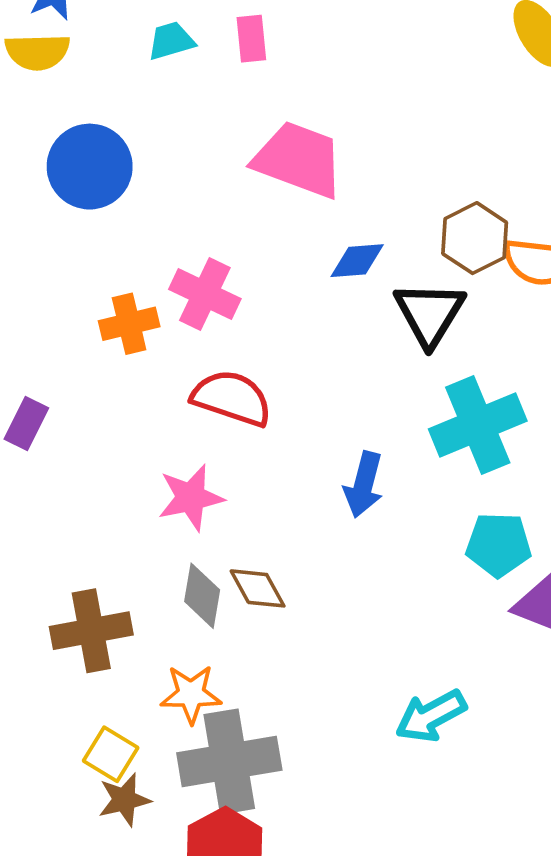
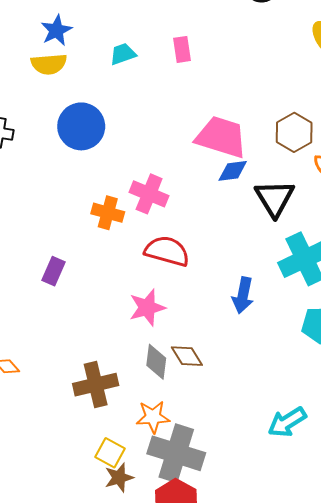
pink rectangle: (251, 39) -> (182, 49), moved
pink trapezoid: (299, 160) -> (221, 137), moved
brown hexagon: (475, 238) -> (294, 132), moved
orange cross: (129, 324) -> (108, 213), turned 32
gray cross: (229, 762) -> (176, 453), turned 30

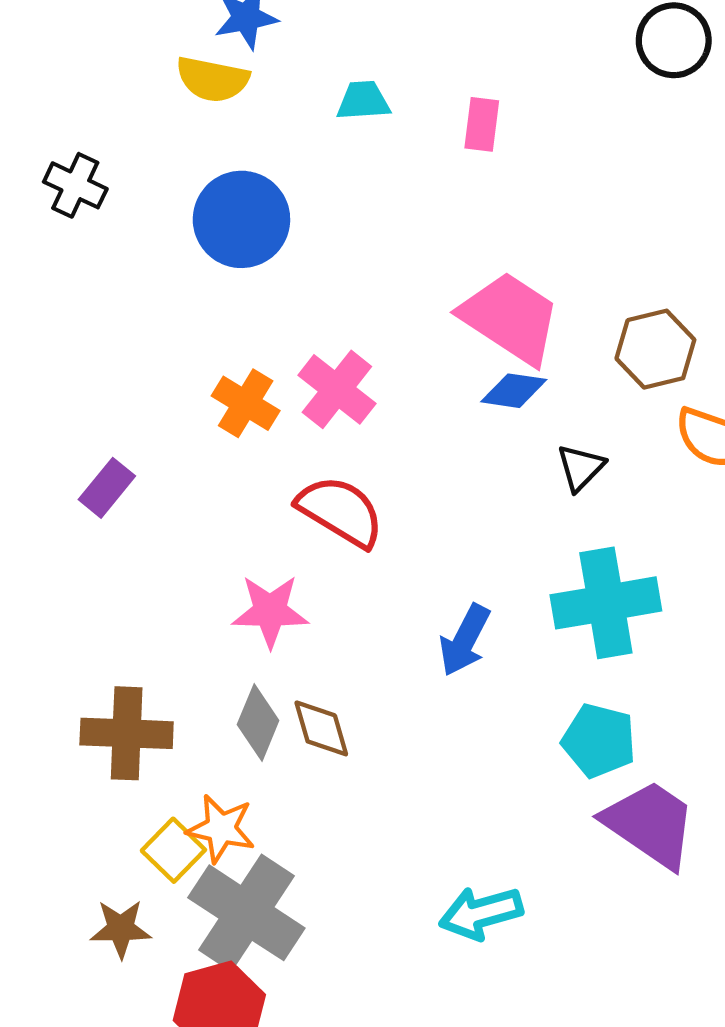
black triangle: (275, 198) -> (581, 467), size x0.6
yellow square: (110, 453) -> (173, 850), moved

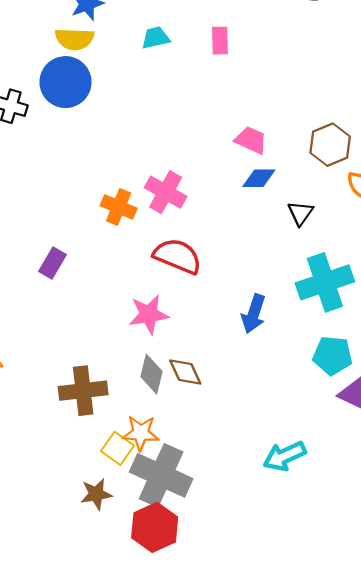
blue circle: (241, 219) -> (66, 82), moved
pink trapezoid: (510, 318) -> (251, 140), size x0.6

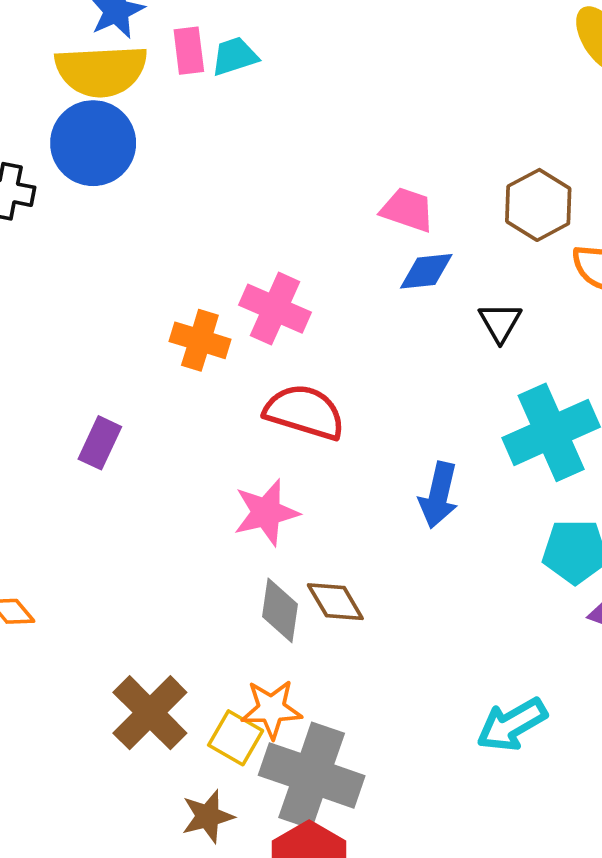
yellow semicircle: (74, 39) -> (101, 71), size x1.4
pink rectangle: (220, 41) -> (189, 51), moved
brown cross: (83, 391) -> (150, 713), moved, turned -33

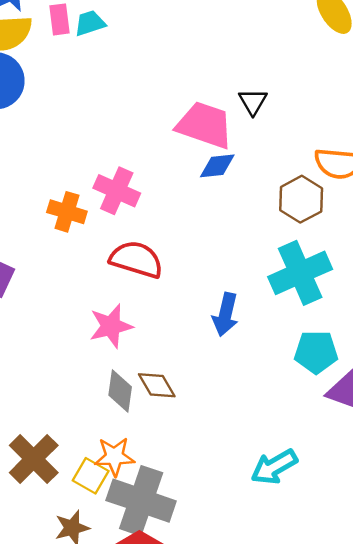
brown hexagon: (538, 205) -> (301, 199), moved
pink trapezoid: (407, 210) -> (205, 125), size x1.6
black triangle: (500, 322) -> (253, 102), moved

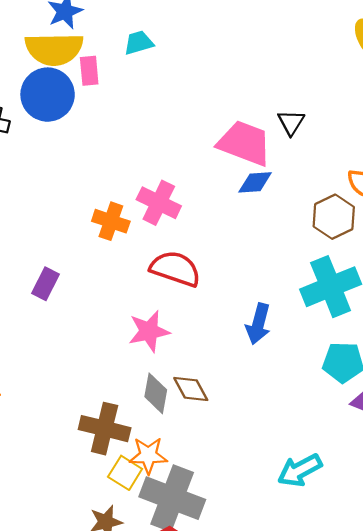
pink rectangle: (60, 19) -> (89, 71), moved
brown cross: (34, 459) -> (105, 429), moved, turned -33

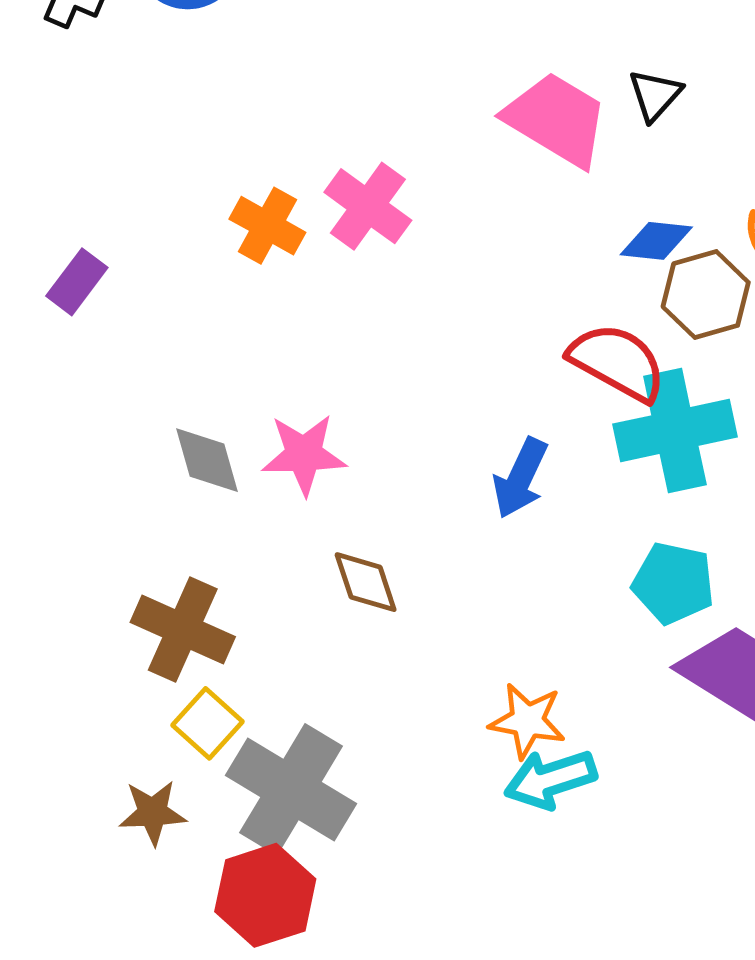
blue diamond: (255, 182) -> (656, 241), moved
red semicircle: (175, 269) -> (617, 362), moved
purple rectangle: (46, 284) -> (77, 282), moved
gray diamond: (156, 393) -> (207, 460), moved, turned -36
orange star: (148, 455) -> (527, 721), moved

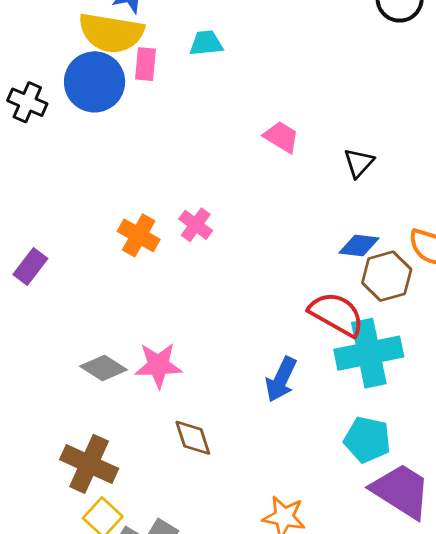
pink trapezoid: (556, 119) -> (281, 137), moved, size x0.6
pink cross: (368, 206) -> (196, 225), size x0.7
gray diamond: (207, 460) -> (103, 368), turned -42

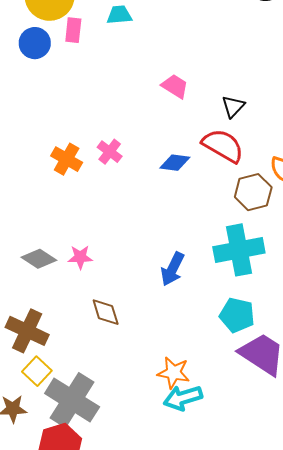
blue circle: (95, 82) -> (35, 43), size x0.7
blue diamond: (359, 246) -> (175, 163), moved
red semicircle: (336, 314) -> (223, 146), moved
pink star: (158, 365) -> (80, 257), size x0.7

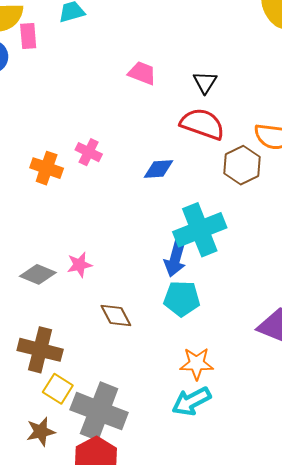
blue diamond: (175, 163) -> (158, 169), moved
cyan cross: (239, 250) -> (200, 230), moved
cyan pentagon: (237, 315) -> (182, 299), moved
cyan arrow: (183, 398) -> (191, 401), moved

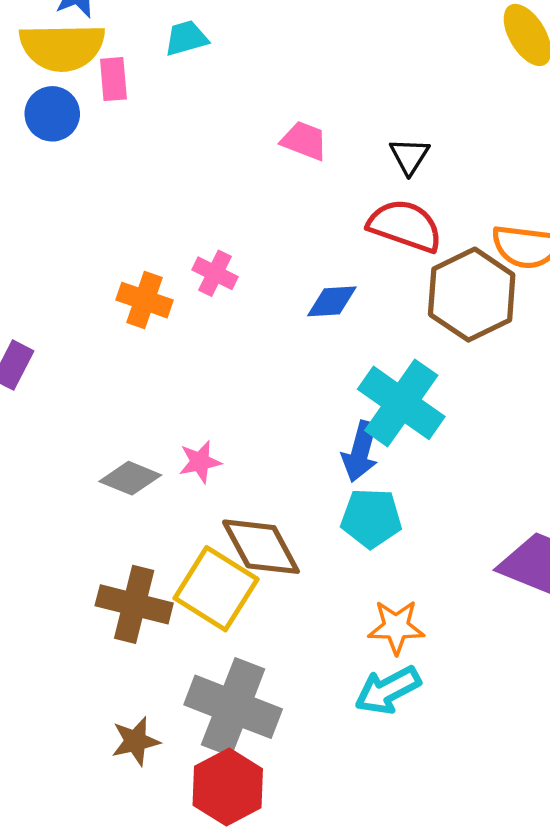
brown hexagon: (242, 165) -> (472, 295), size x1.4
cyan cross: (200, 230) -> (401, 403), turned -33
brown diamond: (116, 315) -> (261, 547), size x1.5
yellow square: (58, 389) -> (216, 589), moved, size x1.6

